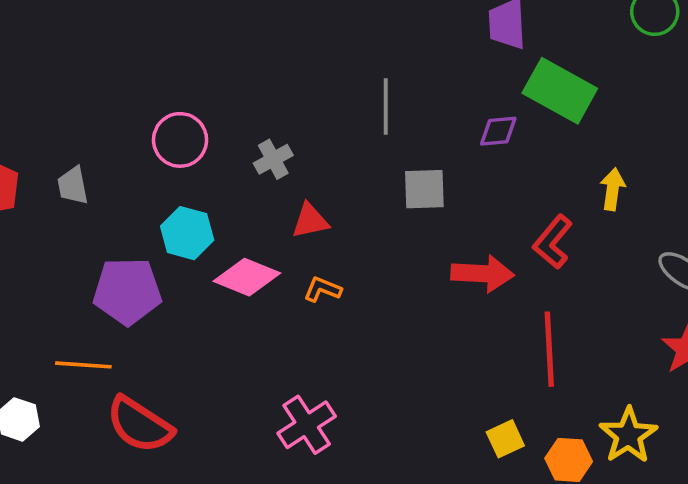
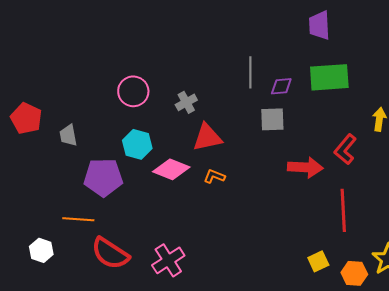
green rectangle: (560, 91) -> (329, 77), moved, turned -33
purple diamond: (498, 131) -> (281, 86), moved
gray trapezoid: (73, 186) -> (68, 135), moved
red triangle: (310, 221) -> (207, 137), size x1.4
pink cross: (307, 425) -> (168, 260), moved

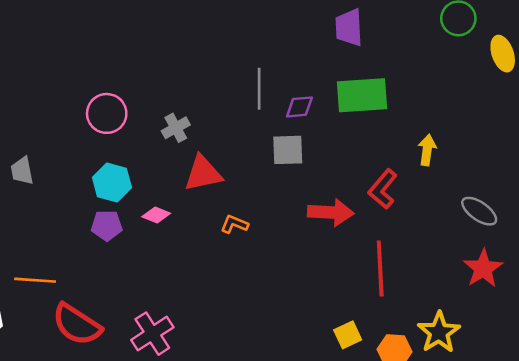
pink diamond: (171, 169) -> (156, 215), size x0.6
orange L-shape: (214, 176) -> (234, 224), moved
purple pentagon: (103, 177) -> (107, 225), moved, size x0.6

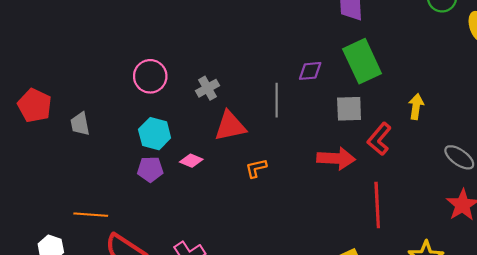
gray line: (259, 89) -> (277, 100), moved
green rectangle: (362, 95) -> (362, 61), turned 69
gray square: (288, 150) -> (349, 109), moved
orange L-shape: (234, 224) -> (256, 168), turned -35

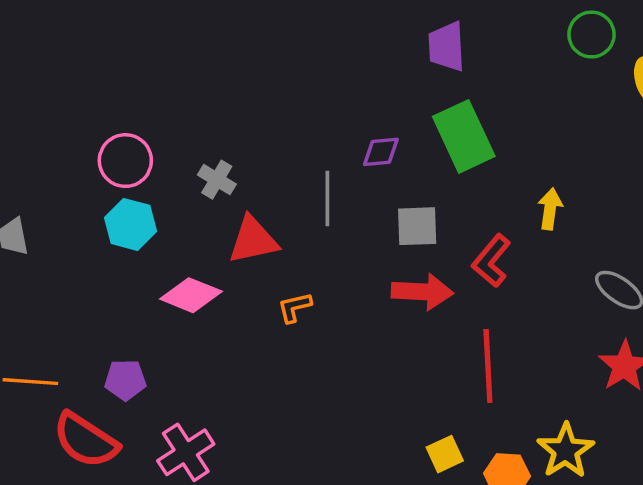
gray cross: (207, 88) -> (217, 180), turned -30
gray square: (349, 109) -> (417, 226), moved
cyan hexagon: (155, 134) -> (131, 224), moved
pink diamond: (191, 161) -> (191, 295), size x1.6
purple pentagon: (150, 169) -> (125, 380), moved

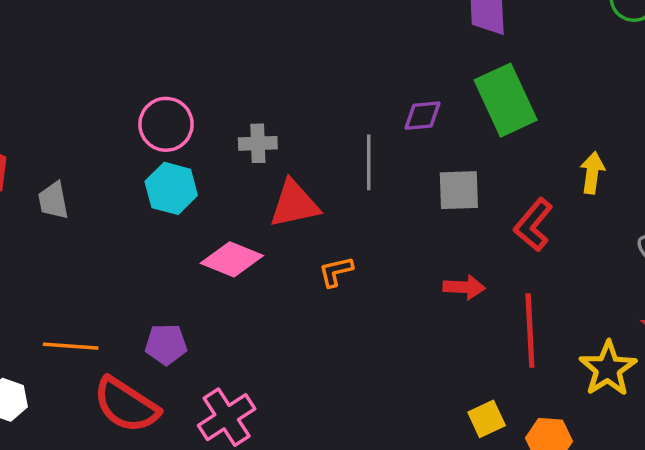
gray cross: (217, 180) -> (258, 143), turned -33
red arrow: (422, 292) -> (464, 287), moved, size x0.7
yellow star: (566, 451) -> (608, 369), moved

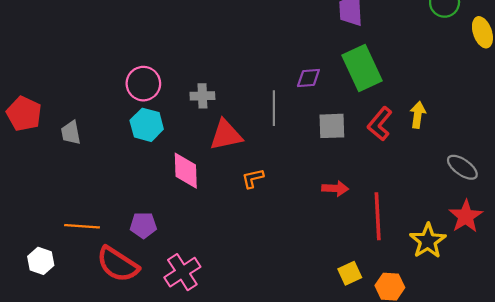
red L-shape: (533, 225) -> (380, 124), moved
pink diamond: (232, 259) -> (186, 171), turned 66

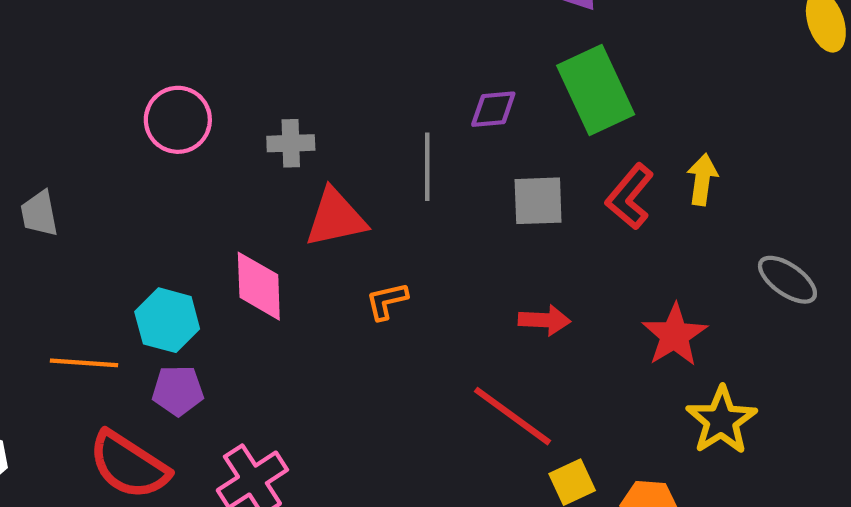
cyan hexagon: (147, 125) -> (167, 320), moved
red line: (378, 216) -> (513, 416), moved, turned -51
red star: (466, 216) -> (675, 335), moved
orange line: (82, 226) -> (84, 363), moved

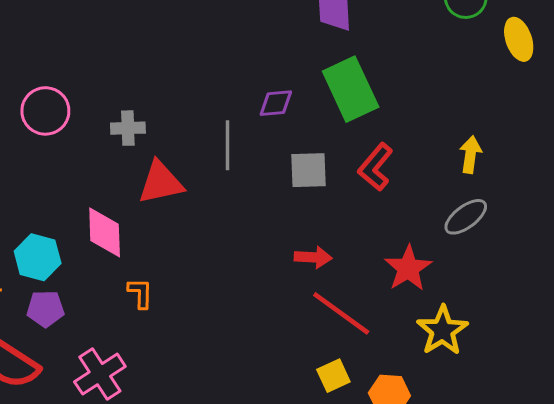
yellow arrow: (702, 179) -> (470, 155), moved
gray ellipse: (787, 280) -> (466, 217), moved, turned -72
orange L-shape: (387, 301) -> (140, 293), moved, turned 104
red line: (513, 416) -> (341, 313), moved

